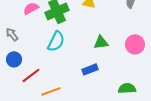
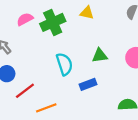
cyan semicircle: (56, 41) -> (64, 64), moved, turned -45

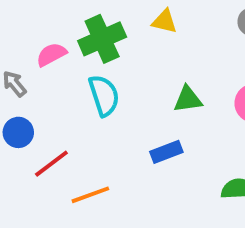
pink semicircle: (25, 19) -> (51, 54), moved
cyan semicircle: (64, 64) -> (104, 95), moved

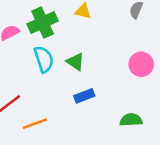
green triangle: (188, 99) -> (75, 62), moved, turned 42

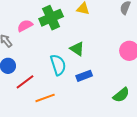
cyan semicircle: (44, 59) -> (58, 65), moved
green semicircle: (131, 120) -> (121, 95), turned 144

